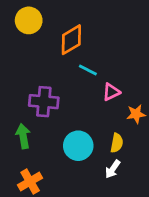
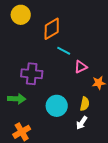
green arrow: (23, 136) -> (17, 99), turned 102

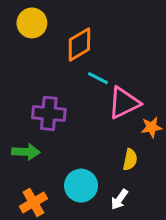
pink triangle: (81, 67) -> (124, 103), size x1.6
cyan circle: (57, 106) -> (81, 186), moved
white arrow: (82, 123) -> (119, 199), moved

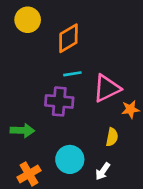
cyan line: (98, 78) -> (72, 74), moved, turned -36
purple cross: (49, 113) -> (59, 101), moved

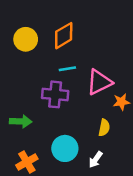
yellow circle: (28, 20) -> (26, 39), moved

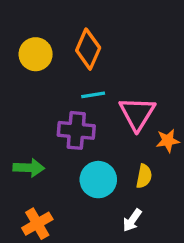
orange diamond: (64, 36) -> (88, 49), turned -36
pink triangle: (99, 82) -> (137, 114), turned -32
cyan circle: (65, 148) -> (98, 180), moved

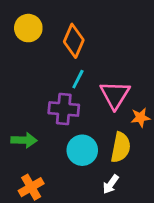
yellow circle: (36, 54) -> (28, 28), moved
cyan line: (93, 95) -> (78, 79), turned -54
yellow semicircle: (144, 176) -> (121, 147), size x1.5

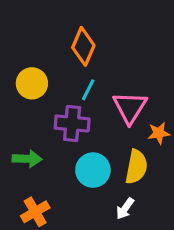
yellow circle: (28, 28) -> (32, 83), moved

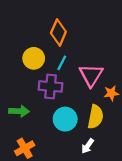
yellow circle: (32, 83) -> (34, 58), moved

